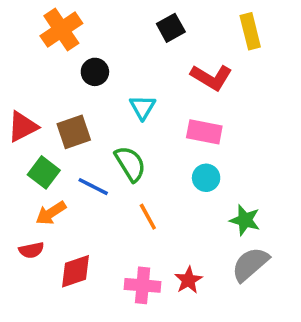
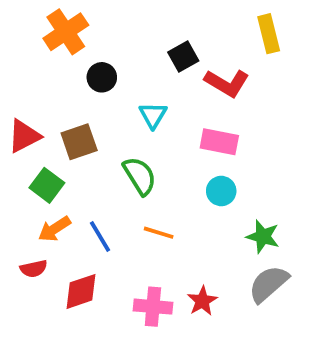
black square: (171, 28) -> (183, 56), moved
blue line: (93, 187) -> (100, 236), moved, turned 32
orange line: (148, 217) -> (159, 233), turned -44

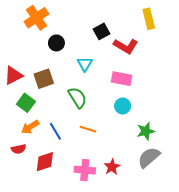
green star: (263, 236) -> (146, 131), turned -30

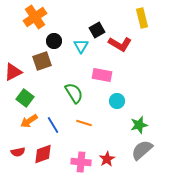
cyan triangle: (85, 64) -> (81, 46), moved
brown square: (44, 79) -> (42, 61), moved
pink rectangle: (122, 79) -> (102, 75), moved
red semicircle: (19, 149) -> (18, 152), moved

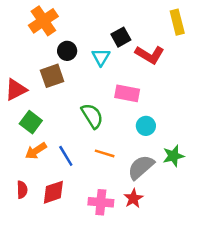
gray semicircle: (142, 150) -> (141, 167), moved
red semicircle: (18, 152) -> (22, 190), turned -80

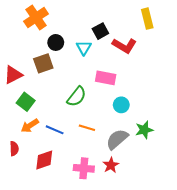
green semicircle: (92, 116) -> (77, 97), turned 70
blue line: (66, 156) -> (55, 130), turned -36
red semicircle: (22, 190) -> (14, 149), moved

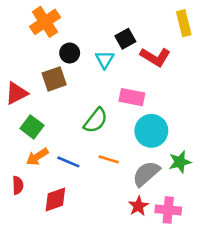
cyan circle: (121, 105) -> (151, 131), size x1.6
pink cross: (84, 168) -> (168, 210), moved

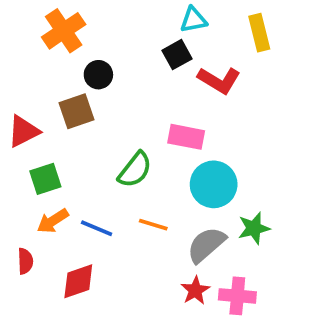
cyan triangle: (105, 60) -> (193, 20), moved, turned 48
green square: (32, 127) -> (45, 179), turned 35

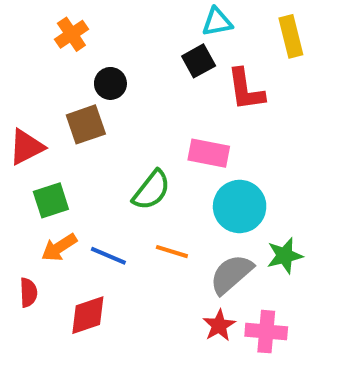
orange cross: (64, 31) -> (71, 34), size x0.7
red L-shape: (219, 80) -> (246, 90), turned 51

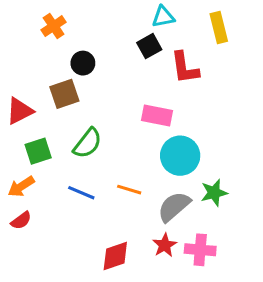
green semicircle: (151, 190) -> (88, 143), moved
orange arrow: (59, 247) -> (21, 187), moved
red semicircle: (28, 293) -> (21, 220), turned 55
red diamond: (88, 315) -> (115, 256), moved

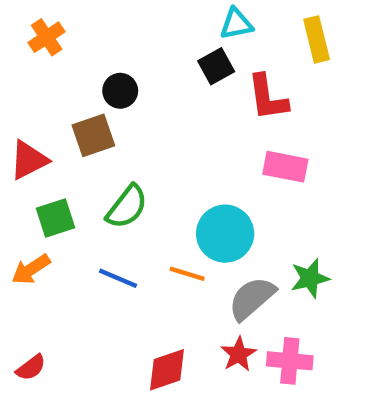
orange cross: (54, 26) -> (47, 37), moved
pink rectangle: (157, 116) -> (285, 167), moved
cyan circle: (180, 156) -> (225, 234), moved
red semicircle: (21, 220) -> (31, 368), moved

